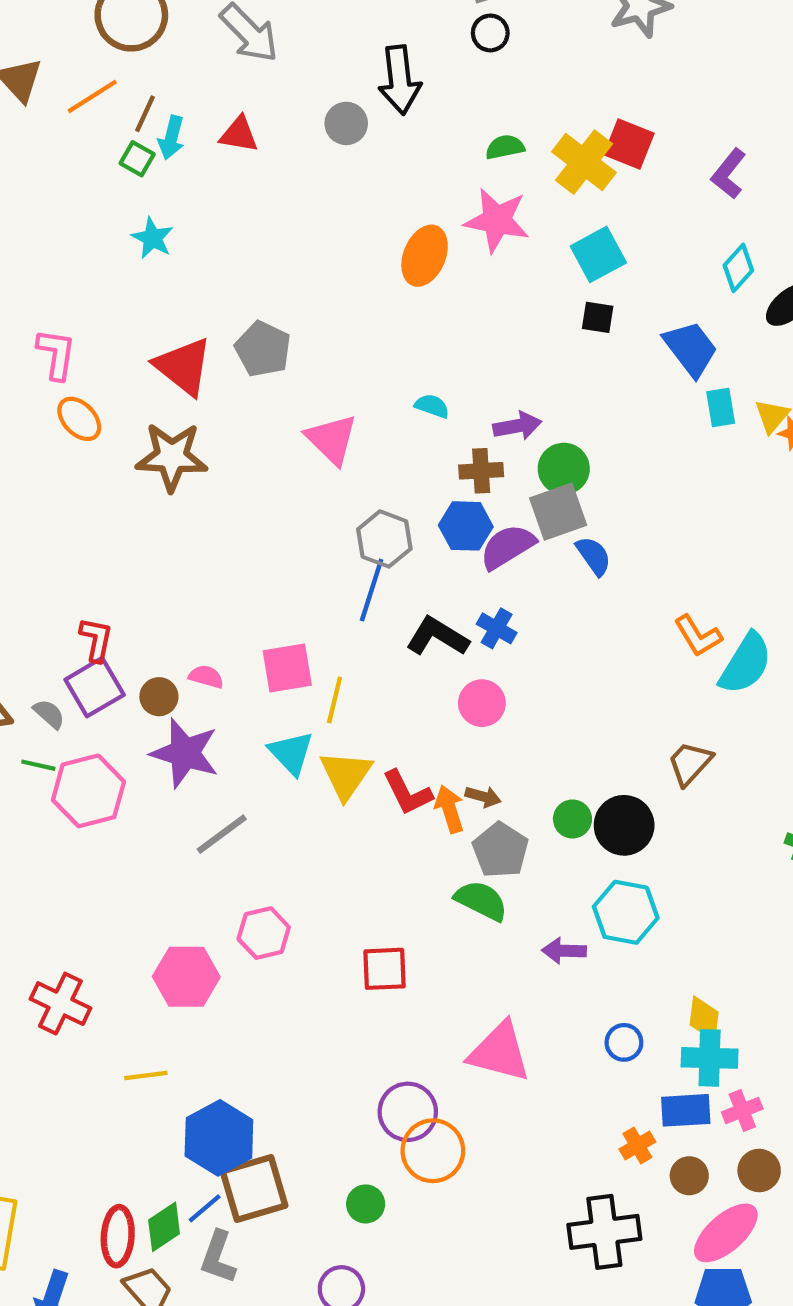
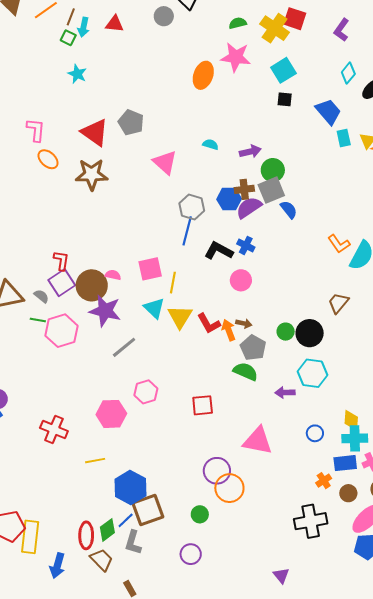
brown cross: (481, 471) -> (244, 189), moved
brown circle: (159, 697) -> (92, 285), size x1.8

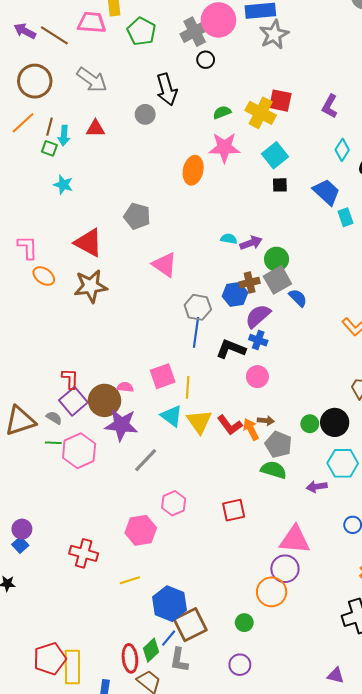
gray pentagon: (131, 122) -> (137, 216), moved
cyan semicircle: (210, 144) -> (229, 239), moved
purple semicircle: (249, 207) -> (258, 316), moved
purple circle: (217, 471) -> (285, 569), moved
purple triangle: (281, 575) -> (336, 675), turned -30

